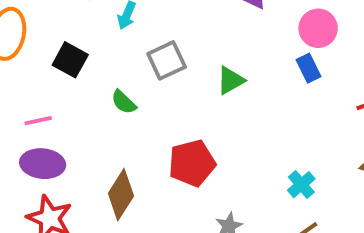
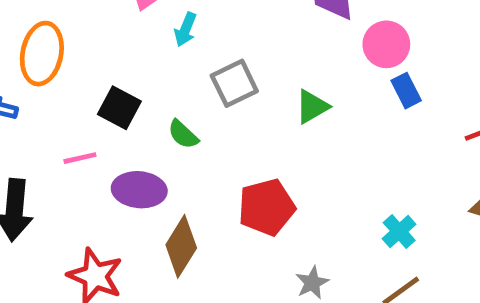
pink circle: (318, 28) -> (386, 44), moved
black square: (70, 60) -> (119, 108), moved
purple ellipse: (43, 164) -> (139, 190), moved

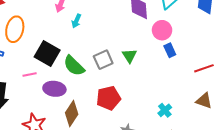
gray square: (234, 83) -> (103, 60), moved
green triangle: (312, 107) -> (129, 56), turned -35
black square: (119, 108) -> (47, 53), size x1.4
green semicircle: (183, 134) -> (74, 66), size x1.6

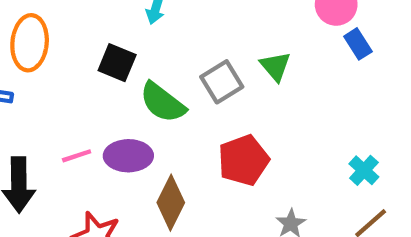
black square: (47, 53) -> (117, 63), moved, size x0.7
pink line: (30, 74) -> (77, 156), moved

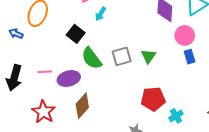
purple ellipse: (128, 156) -> (69, 78), turned -30
red pentagon: (244, 160) -> (153, 99), moved

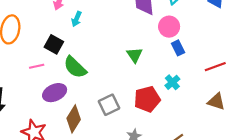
gray square: (122, 56) -> (109, 105), moved
pink line: (45, 72) -> (37, 66), moved
cyan cross: (176, 116) -> (172, 82), moved

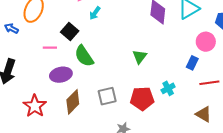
pink circle: (169, 27) -> (206, 42), moved
blue rectangle: (178, 48) -> (192, 63), moved, turned 40

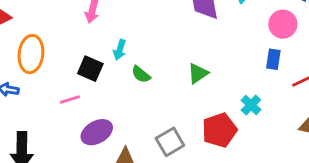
cyan arrow: (95, 13) -> (120, 50), moved
green semicircle: (84, 56) -> (141, 74), moved, size x0.6
green triangle: (140, 57) -> (198, 73), turned 35

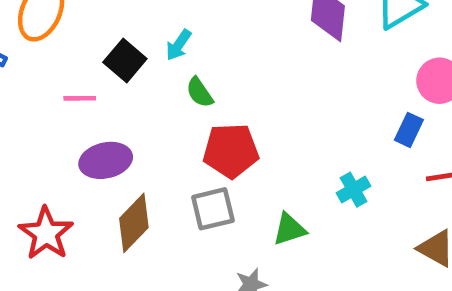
green triangle: (198, 73) -> (289, 229), moved
red pentagon: (219, 130) -> (231, 151), moved

